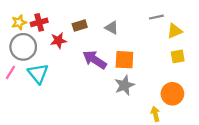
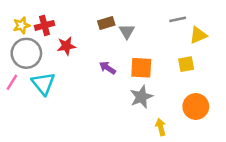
brown rectangle: (80, 26) -> (106, 23), moved
gray triangle: (112, 28) -> (127, 31), turned 32
yellow square: (178, 56) -> (186, 64), moved
purple arrow: (95, 60) -> (107, 68), size x0.6
yellow arrow: (155, 114) -> (161, 127), moved

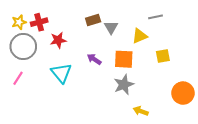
yellow triangle: (198, 35) -> (140, 36), moved
pink line: (12, 82) -> (18, 78), moved
cyan triangle: (43, 84) -> (61, 73), moved
orange circle: (196, 107) -> (183, 93), moved
yellow arrow: (161, 127) -> (141, 111), turned -56

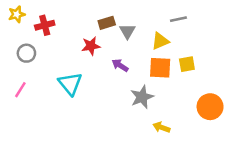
yellow star: (19, 22) -> (17, 14), moved
red star: (58, 40) -> (91, 46), moved
gray circle: (23, 46) -> (26, 53), size x0.6
purple arrow: (94, 59) -> (120, 65), moved
orange square: (124, 59) -> (160, 68), moved

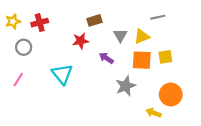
yellow star: (17, 14) -> (13, 21), moved
gray triangle: (127, 31) -> (120, 35), moved
orange circle: (210, 107) -> (171, 95), moved
yellow arrow: (161, 127) -> (154, 113), moved

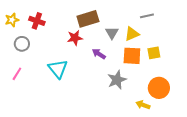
brown rectangle: (94, 20) -> (88, 19), size x1.5
red cross: (40, 23) -> (37, 21), turned 35

